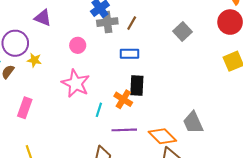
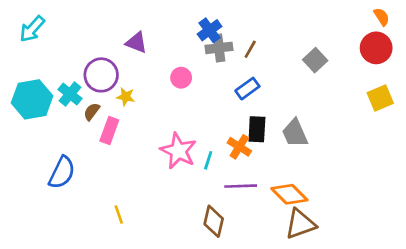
blue rectangle: (130, 54) -> (247, 89), turned -36
pink star: (76, 83) -> (178, 151), moved
pink rectangle: (25, 108) -> (109, 131), moved
gray trapezoid: (193, 123) -> (295, 133), moved

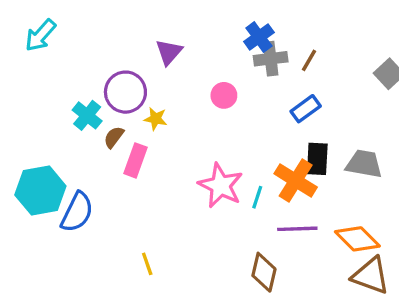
purple triangle: (136, 42) -> (169, 52), turned 50
cyan hexagon: (32, 99) -> (40, 190), moved
gray trapezoid: (295, 133) -> (364, 164), turned 124
orange cross: (239, 147) -> (296, 180), size x1.4
brown triangle: (300, 224) -> (371, 276), turned 40

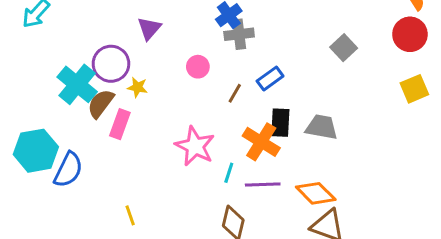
brown line: (309, 60) -> (235, 93), moved
cyan cross: (87, 115) -> (77, 84), size x1.5
brown semicircle: (114, 137) -> (101, 104), size x1.5
cyan line: (257, 197) -> (229, 173), moved

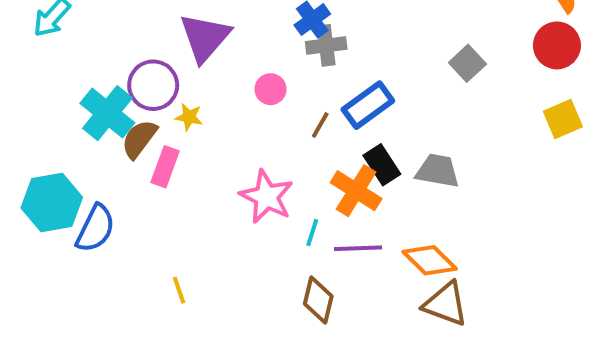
purple triangle: (149, 28) -> (205, 37), size x1.6
blue rectangle: (270, 78) -> (368, 105), size x1.4
black rectangle: (280, 123) -> (382, 165), turned -36

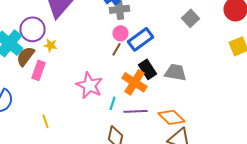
pink circle: (271, 89) -> (120, 33), moved
yellow line: (179, 290) -> (46, 121), moved

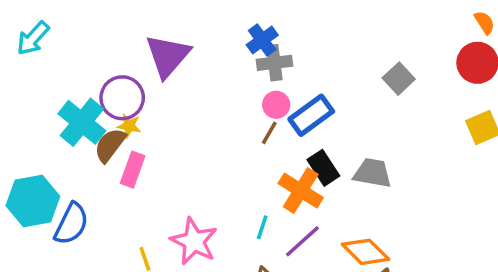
yellow star: (50, 45) -> (129, 126), moved
pink star: (90, 85) -> (194, 241), moved
purple line: (136, 111) -> (302, 241), turned -40

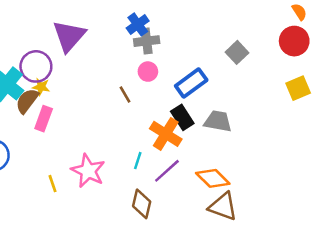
blue rectangle: (311, 115) -> (191, 83), moved
brown line: (269, 133) -> (125, 94), moved, turned -60

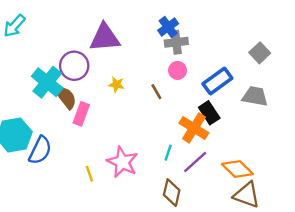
purple triangle: (69, 36) -> (105, 38), turned 44
yellow star: (41, 87) -> (116, 85), moved
brown semicircle: (27, 101) -> (66, 97), turned 105
gray trapezoid: (218, 121) -> (255, 96), moved

